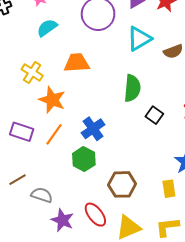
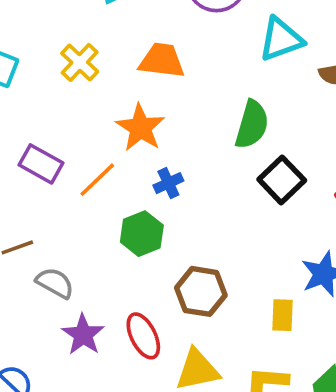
orange star: (52, 100) -> (140, 128), moved
black square: (154, 115) -> (282, 180), size x1.4
blue cross: (93, 129) -> (168, 183), size x0.7

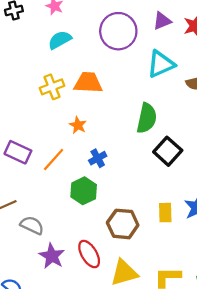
yellow cross: (80, 62) -> (52, 87), moved, turned 30
orange star: (140, 128) -> (78, 125), size x0.6
yellow rectangle: (283, 315) -> (165, 213), moved

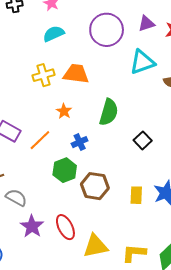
green semicircle: (147, 118) -> (109, 112), moved
black square: (168, 151) -> (143, 140), size x0.7
brown hexagon: (123, 224) -> (95, 186), moved

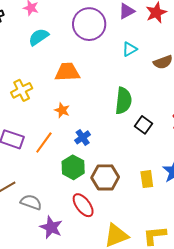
cyan triangle: (142, 62) -> (130, 49), size x0.6
yellow cross: (43, 75) -> (22, 90), moved
green semicircle: (109, 112) -> (123, 101), moved
red ellipse: (65, 227) -> (83, 205), moved

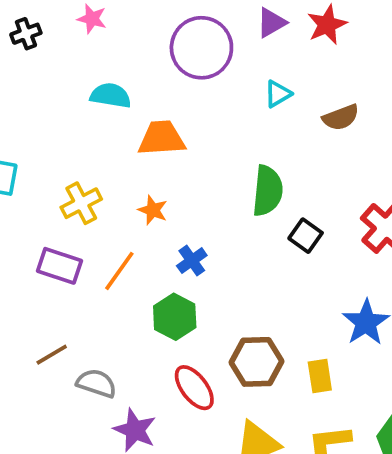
cyan semicircle: (39, 37) -> (111, 95), moved, turned 45
yellow cross: (22, 90) -> (81, 203), moved
brown hexagon: (105, 177) -> (257, 362), moved
yellow rectangle: (147, 179) -> (320, 376), moved

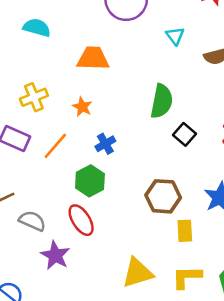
cyan triangle: (278, 94) -> (175, 36), turned -42
cyan semicircle: (111, 95) -> (37, 28), moved
brown hexagon: (257, 362) -> (163, 196), moved
red ellipse: (194, 388) -> (81, 220), moved

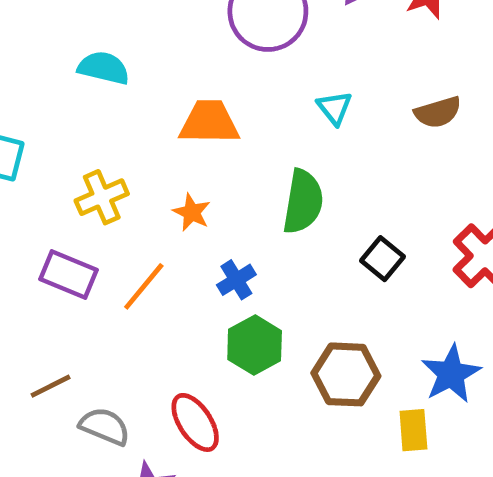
cyan triangle: (175, 36) -> (335, 108), moved
green semicircle: (162, 101) -> (303, 202), moved
green hexagon: (90, 181) -> (255, 345), moved
yellow rectangle: (185, 231) -> (413, 430), moved

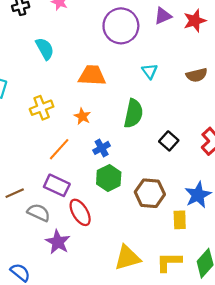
cyan semicircle: (104, 68) -> (45, 49), turned 45
purple rectangle: (69, 274) -> (57, 185), moved

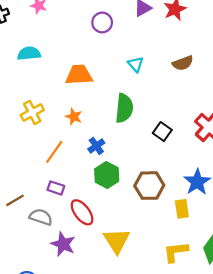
purple circle: (121, 26) -> (102, 22), size x0.6
cyan semicircle: (45, 49) -> (29, 53), turned -60
purple rectangle: (57, 185) -> (56, 188), size x0.7
yellow triangle: (127, 258) -> (117, 241), moved, turned -40

